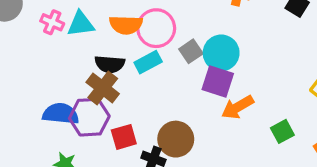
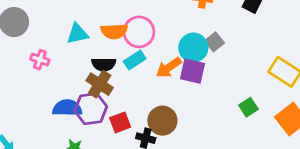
pink cross: (52, 22) -> (40, 60), moved
gray square: (191, 51) -> (215, 42), moved
orange arrow: (238, 107) -> (169, 68), moved

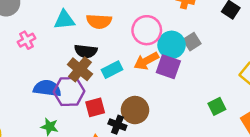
pink circle: (139, 32) -> (147, 30), moved
pink cross: (40, 60) -> (26, 40), turned 36
cyan rectangle: (135, 60) -> (112, 70), moved

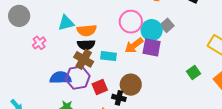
orange semicircle: (99, 21) -> (87, 30), moved
cyan rectangle: (112, 70) -> (108, 56), turned 42

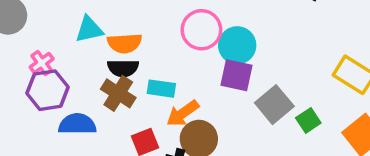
gray square: (167, 25) -> (274, 105), moved, size x1.5
orange arrow: (134, 45) -> (183, 113), moved
purple hexagon: (78, 78) -> (48, 90), moved

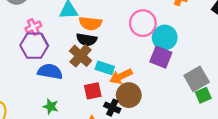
cyan rectangle: (161, 89) -> (105, 68), moved
gray square: (274, 105) -> (197, 79), moved

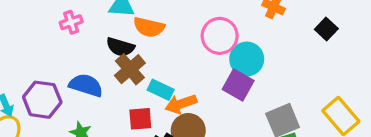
black semicircle: (87, 40) -> (120, 47), moved
purple hexagon: (34, 46) -> (42, 100), moved

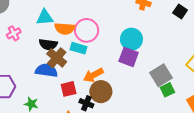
pink circle: (220, 36) -> (87, 30), moved
blue semicircle: (86, 85) -> (46, 70), moved
cyan rectangle: (161, 90) -> (78, 48), moved

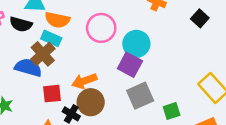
pink circle: (87, 30) -> (101, 28), moved
black semicircle: (48, 44) -> (21, 24), moved
cyan rectangle: (78, 48) -> (51, 38), moved
gray square: (161, 75) -> (140, 96), moved

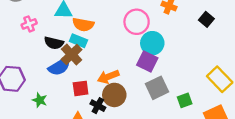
black semicircle: (21, 24) -> (54, 43), moved
pink circle: (101, 28) -> (137, 22), moved
blue semicircle: (28, 68) -> (59, 67), turned 135

